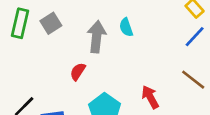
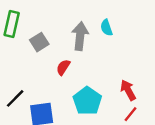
gray square: (51, 23) -> (39, 42), moved

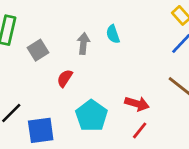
gray arrow: (80, 36) -> (83, 43), size x0.7
red arrow: (128, 90) -> (137, 104), turned 135

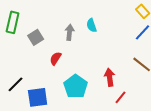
red arrow: (137, 104) -> (110, 77), turned -114
red line: (140, 130) -> (121, 97), moved

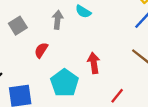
cyan semicircle: (92, 25) -> (83, 12), turned -40
red arrow: (110, 77) -> (94, 63), moved

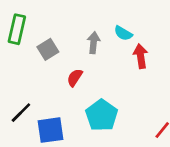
red arrow: (94, 63) -> (141, 56), moved

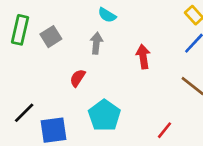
cyan semicircle: (123, 33) -> (107, 15), moved
gray square: (48, 49) -> (51, 37), moved

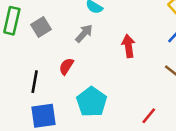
gray arrow: (96, 43) -> (84, 33), turned 36
black line: (24, 113) -> (35, 82), moved, turned -35

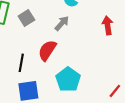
red arrow: (128, 46) -> (108, 25), moved
red semicircle: (66, 66) -> (47, 50), size x1.5

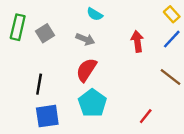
gray arrow: (62, 23) -> (85, 39), turned 70
red semicircle: (47, 50) -> (86, 70), moved

